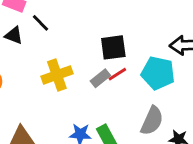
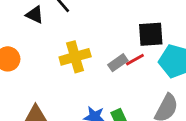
black square: (113, 47) -> (151, 34), moved

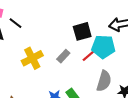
red line: (135, 60) -> (88, 56), moved

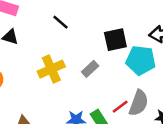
black line: (15, 23) -> (60, 22), moved
red line: (88, 56) -> (120, 107), moved

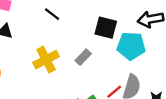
black square: (115, 40) -> (106, 28), turned 30

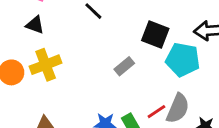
yellow cross: (46, 60) -> (46, 65), moved

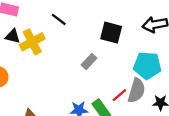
cyan pentagon: (183, 60) -> (147, 66), moved
yellow cross: (46, 65) -> (32, 42), moved

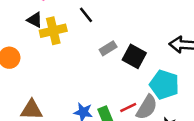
black square: (111, 33) -> (134, 56), moved
gray rectangle: (89, 61) -> (108, 48), moved

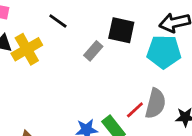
black square: (134, 56) -> (121, 30), moved
cyan pentagon: (164, 85) -> (164, 52), moved

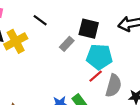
cyan pentagon: (164, 52) -> (99, 57), moved
red line: (135, 110) -> (96, 76), moved

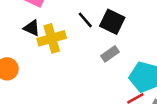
black square: (89, 29) -> (112, 22), moved

